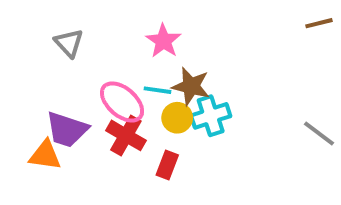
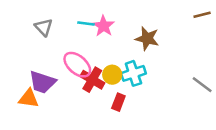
brown star: (191, 86) -> (147, 38), moved
cyan line: (157, 90) -> (86, 24), moved
red cross: (126, 135) -> (92, 80), moved
red rectangle: (167, 165) -> (118, 102), moved

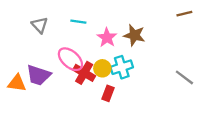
pink star: (103, 26) -> (107, 38), moved
orange triangle: (29, 98) -> (17, 83), moved

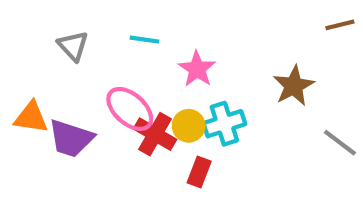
brown star: (134, 35) -> (294, 86), moved, turned 30
orange triangle: (17, 83) -> (31, 117), moved

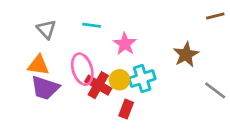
pink ellipse: (130, 109) -> (82, 69), turned 32
orange triangle: (31, 117) -> (38, 65), moved

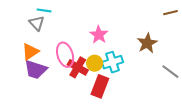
cyan line: (92, 25) -> (44, 10), moved
orange triangle: (38, 65) -> (30, 52), turned -42
red rectangle: (126, 109) -> (100, 86), size x1.5

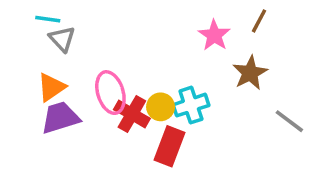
cyan line: (44, 10) -> (48, 19), moved
brown line: (170, 13) -> (259, 21), moved, turned -48
pink star: (99, 35) -> (214, 35), moved
purple trapezoid: (36, 69) -> (60, 118), turned 145

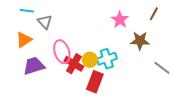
brown line: (259, 21) -> (154, 14), moved
gray triangle: (62, 39) -> (45, 22), moved
brown star: (250, 73) -> (140, 41), turned 30
orange triangle: (51, 87) -> (24, 40), moved

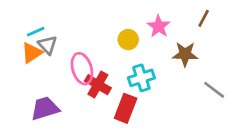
cyan line: (27, 11) -> (36, 32), moved, turned -32
gray triangle: (45, 22) -> (48, 45), moved
yellow circle: (90, 60) -> (128, 40), moved
purple trapezoid: (34, 66) -> (45, 108), moved

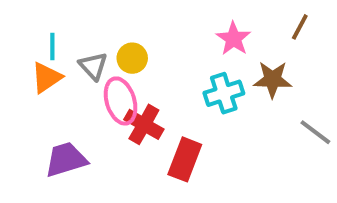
cyan line: (36, 32) -> (52, 46), turned -66
yellow circle: (128, 40) -> (132, 58), moved
gray triangle: (48, 45) -> (93, 66), moved
cyan cross: (141, 78) -> (224, 93), moved

